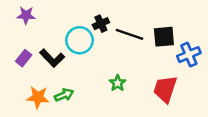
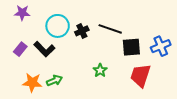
black cross: (101, 24) -> (82, 31), moved
black square: (164, 37) -> (131, 47), moved
cyan circle: (80, 40) -> (58, 26), moved

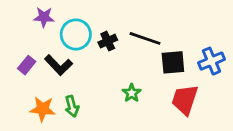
purple star: (22, 13) -> (44, 17), moved
green arrow: (55, 80) -> (72, 106), turned 98

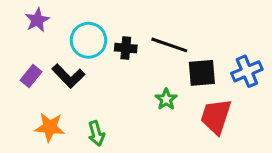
purple star: (44, 17) -> (37, 20), moved, turned -30
black cross: (108, 41) -> (126, 48), turned 30
green star: (132, 93) -> (166, 99), moved
green arrow: (72, 106) -> (96, 133), moved

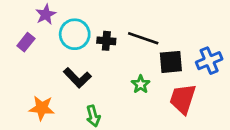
purple star: (37, 20) -> (46, 14), moved
purple rectangle: (31, 76) -> (26, 42), moved
black L-shape: (68, 76) -> (77, 78), moved
green arrow: (96, 133) -> (93, 116), moved

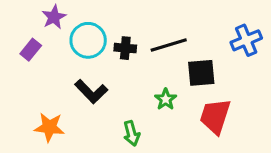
black line: (143, 38) -> (169, 45), turned -36
blue cross: (209, 61) -> (246, 40), moved
green arrow: (93, 116) -> (131, 133), moved

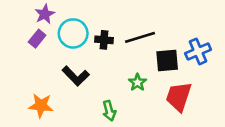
blue cross: (246, 40) -> (198, 51), moved
purple rectangle: (31, 50) -> (37, 39), moved

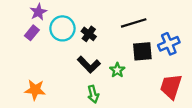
black line: (140, 37) -> (134, 23), moved
black cross: (104, 40) -> (89, 34), turned 32
black L-shape: (76, 76) -> (89, 65), moved
red trapezoid: (179, 97) -> (171, 87), moved

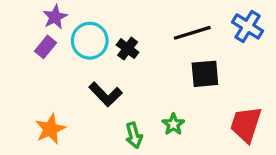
blue cross: (169, 44) -> (248, 26), moved, turned -35
black L-shape: (89, 65) -> (106, 94), moved
green star: (117, 70) -> (173, 124), moved
orange star: (35, 90) -> (50, 129), turned -30

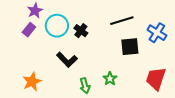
blue cross: (248, 26) -> (157, 33), moved

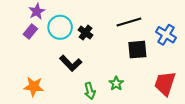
orange star: (32, 82) -> (34, 87), turned 30

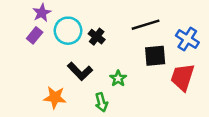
green star: (116, 83) -> (118, 78), moved
red trapezoid: (165, 83) -> (183, 77), moved
orange star: (34, 87) -> (55, 97), moved

